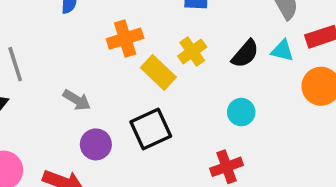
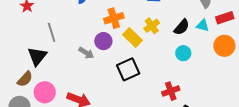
cyan circle: (241, 112) -> (183, 53), moved
purple circle: (96, 144) -> (103, 41), moved

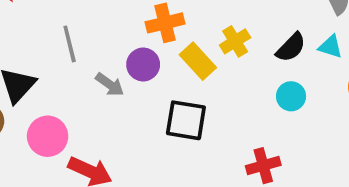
gray line: (52, 32) -> (70, 44), moved
black square: (128, 69) -> (186, 120), turned 30
pink circle: (45, 92) -> (48, 136), moved

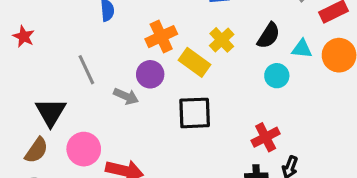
cyan triangle: (330, 47) -> (302, 49), moved

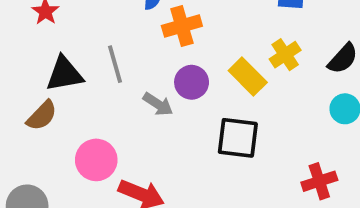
orange cross: (161, 37) -> (182, 26), moved
black triangle: (51, 112) -> (65, 74), moved, turned 40
brown semicircle: (36, 150) -> (42, 116), moved

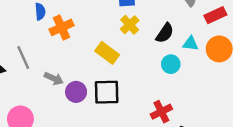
yellow cross: (285, 55) -> (130, 25), moved
purple circle: (192, 82) -> (76, 92), moved

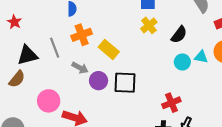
orange cross: (61, 27) -> (82, 35), moved
cyan triangle: (190, 44) -> (201, 57), moved
yellow rectangle: (107, 53) -> (109, 49), moved

